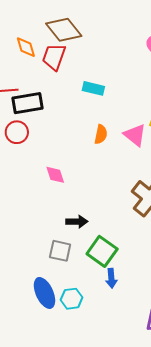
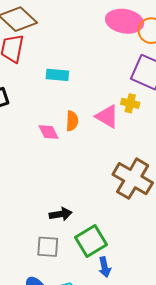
pink diamond: (55, 175) -> (49, 132), moved
green square: (102, 251) -> (91, 241), turned 32

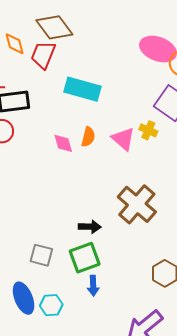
cyan rectangle: (57, 75) -> (82, 89), size x1.6
black arrow: (61, 214) -> (90, 227), moved

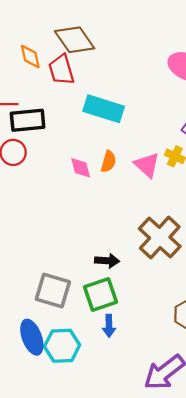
red trapezoid: (43, 55) -> (61, 70), turned -40
gray square: (41, 255) -> (53, 291), size x1.4
cyan hexagon: (51, 305) -> (62, 346), size x1.4

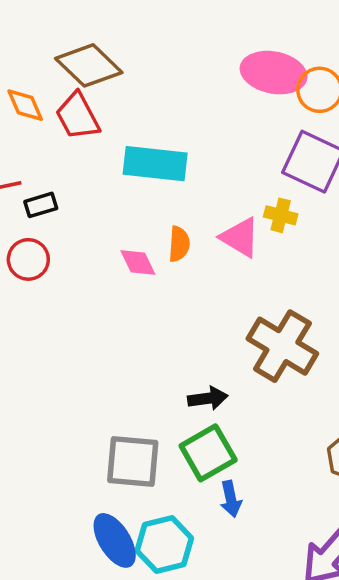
black rectangle: (28, 120) -> (41, 205), size x0.6

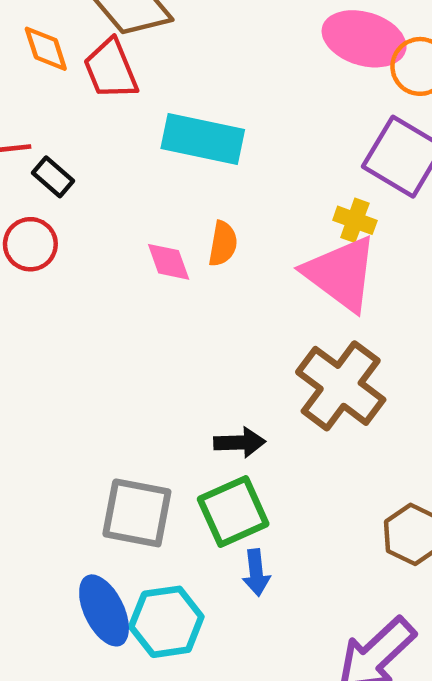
black rectangle: (41, 205) -> (53, 177), turned 52
pink triangle: (240, 237) -> (341, 274), moved, size x1.5

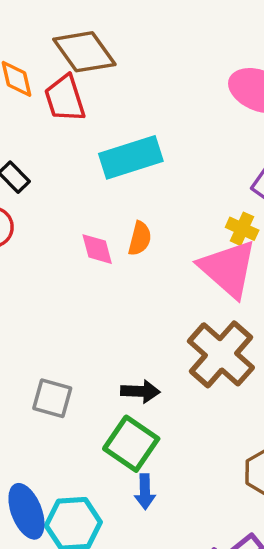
cyan rectangle: (203, 139) -> (131, 157), turned -34
green square: (233, 511) -> (131, 444), turned -36
gray square: (137, 513) -> (52, 398), moved, size x0.7

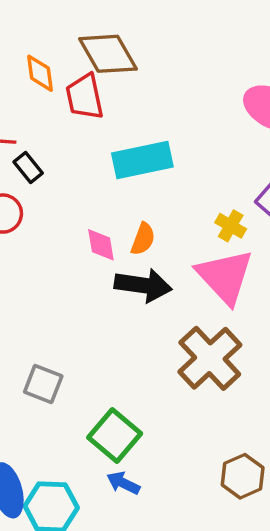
yellow cross: (242, 229) -> (231, 226), moved
black arrow: (140, 391) -> (143, 285), moved, size x1.5
blue arrow: (145, 492) -> (123, 483), turned 112

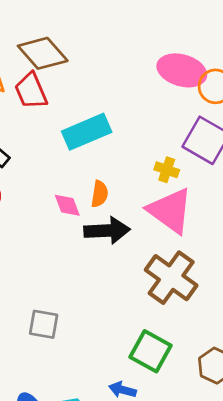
green square: (115, 435) -> (151, 351), moved

